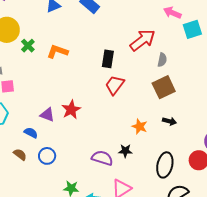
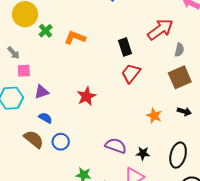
black rectangle: (108, 59) -> (125, 47), turned -30
purple triangle: (47, 115) -> (42, 92), moved, turned -42
black star: (125, 151) -> (143, 153), moved
brown semicircle: (20, 154) -> (34, 139), size x1.5

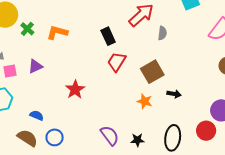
brown square: (180, 77) -> (152, 72), moved
purple triangle: (42, 92) -> (35, 66), moved
purple semicircle: (116, 146) -> (110, 135), turned 40

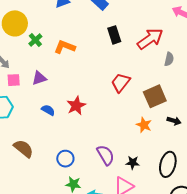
black rectangle: (108, 36) -> (114, 35), moved
blue semicircle: (37, 115) -> (48, 110), moved
blue circle: (55, 137) -> (65, 159), moved

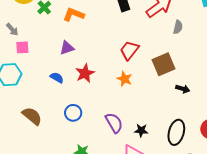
purple triangle: (39, 78) -> (67, 48), moved
orange star: (144, 125) -> (125, 79), moved
blue circle: (65, 159) -> (73, 113), moved

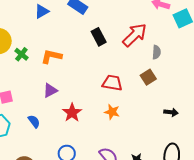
red trapezoid: (129, 50) -> (112, 83), turned 70
brown square: (164, 64) -> (148, 77), moved, size x0.7
blue semicircle: (57, 78) -> (34, 121), moved, turned 32

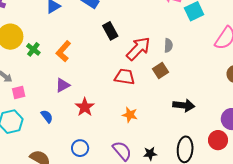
red arrow: (135, 35) -> (138, 49), moved
orange L-shape: (51, 56) -> (63, 51), turned -60
orange star: (112, 112) -> (130, 115), moved
black arrow: (171, 112) -> (184, 105), size x1.5

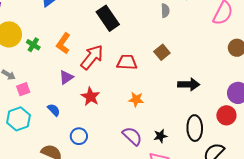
black rectangle: (110, 31) -> (108, 18), size x1.4
gray semicircle: (168, 45) -> (165, 11), moved
red arrow: (138, 49) -> (92, 57), moved
blue circle: (80, 148) -> (79, 136), moved

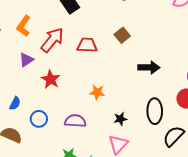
orange star: (136, 99) -> (97, 92), moved
blue semicircle: (54, 110) -> (15, 103), moved, turned 72
purple semicircle: (132, 136) -> (75, 121), moved, turned -40

